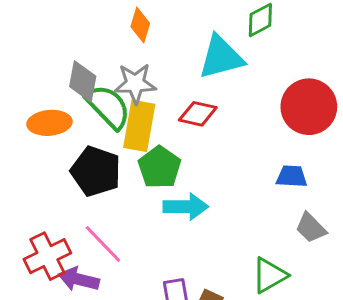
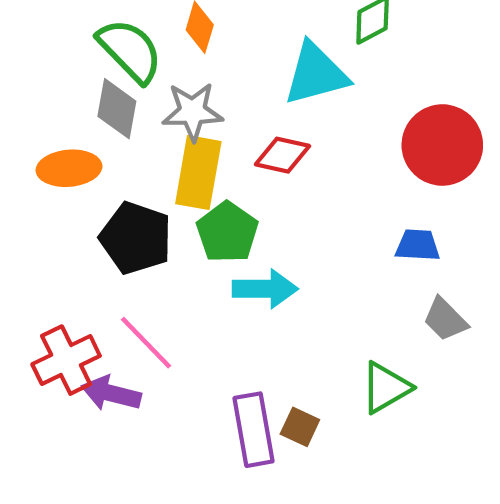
green semicircle: (108, 107) -> (130, 51), moved

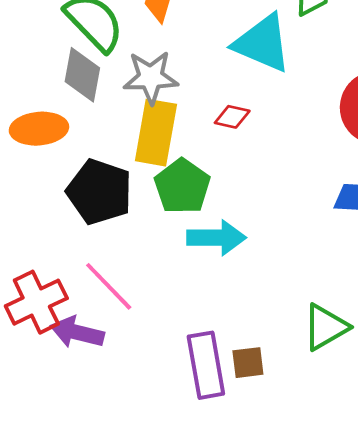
cyan triangle: (316, 74) -> (262, 43), turned 38
red diamond: (283, 155) -> (232, 117), size x0.7
brown square: (300, 427) -> (248, 363), turned -32

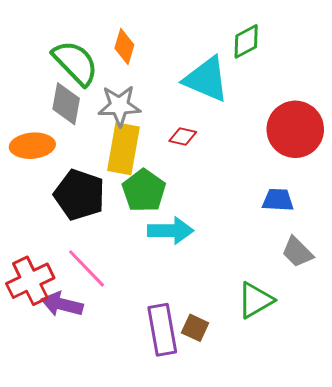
brown square: (248, 363) -> (195, 328), turned 32

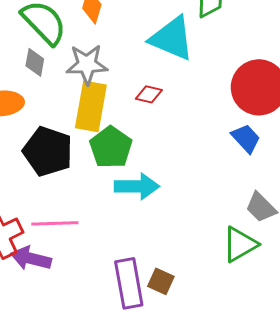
gray diamond: (66, 104) -> (35, 62), size x0.7
blue trapezoid: (278, 200) -> (246, 138), moved, turned 44
pink line: (87, 268) -> (55, 223), turned -48
green triangle: (255, 300) -> (240, 244), moved

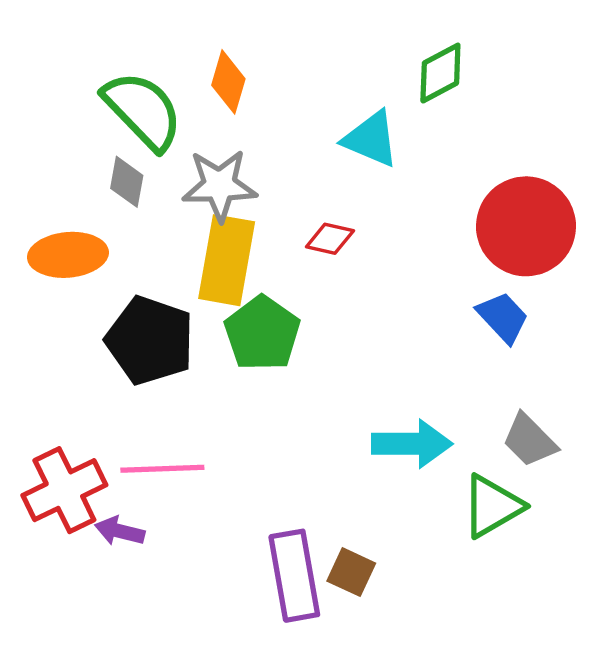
cyan triangle: (172, 38) -> (371, 139), size x0.7
cyan arrow: (137, 186) -> (412, 444), moved
purple arrow: (31, 258) -> (120, 531), size x0.7

